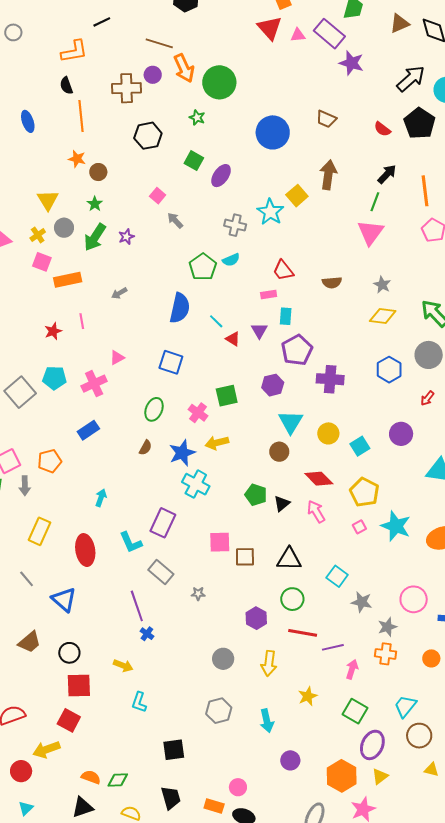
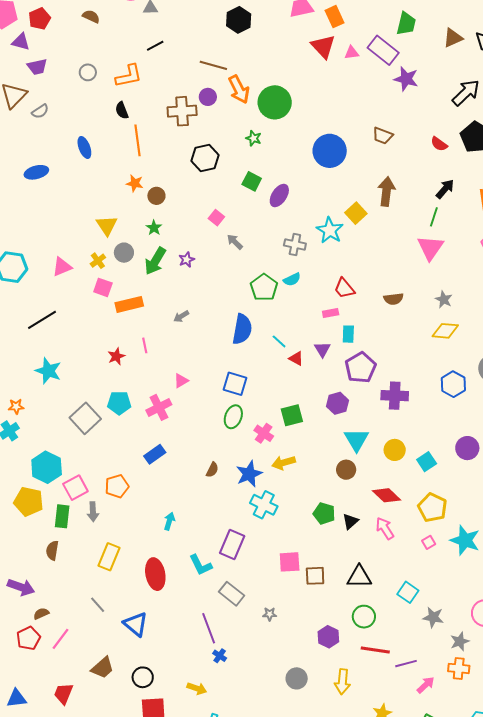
gray circle: (13, 32) -> (88, 72), moved
green ellipse: (154, 409) -> (233, 417), moved
pink arrow: (352, 669) -> (426, 685), turned 30

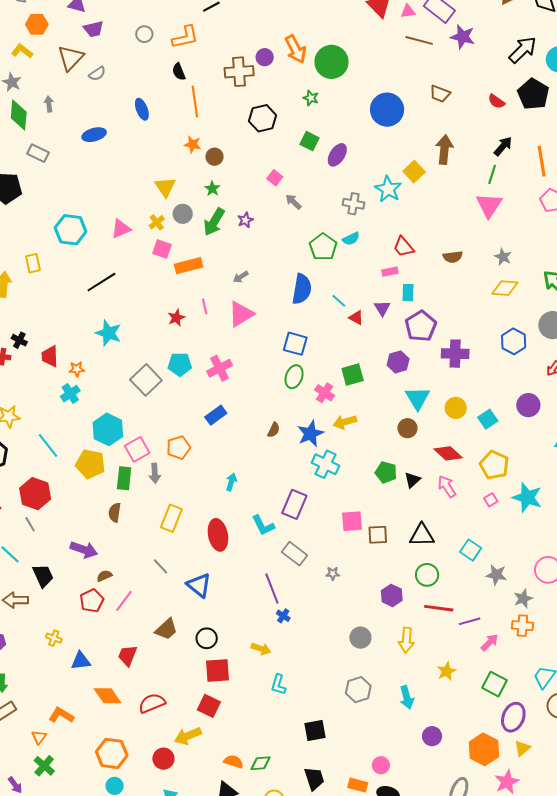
brown line: (213, 65) -> (419, 40), moved
pink triangle: (181, 381) -> (241, 314), moved, size x1.8

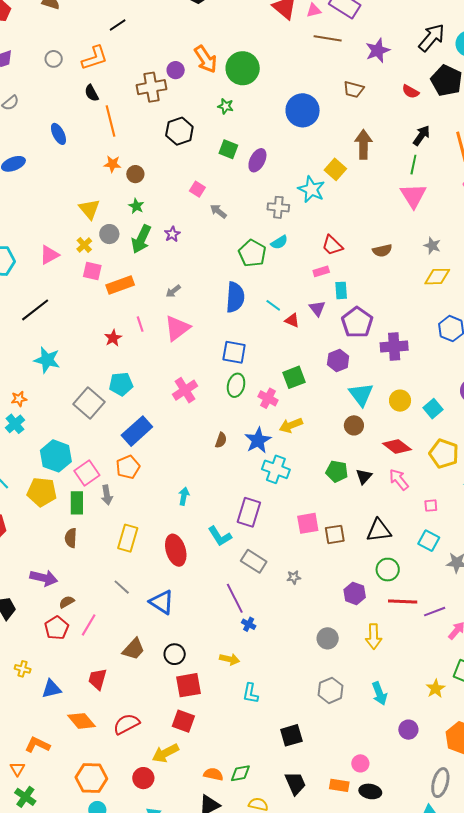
purple star: (463, 37) -> (378, 50), moved, turned -30
pink cross: (220, 368) -> (185, 390), moved
blue rectangle: (216, 415) -> (137, 431), moved, size x1.4
pink square: (491, 500) -> (431, 506), moved, turned 32
yellow star: (447, 671) -> (435, 689), moved

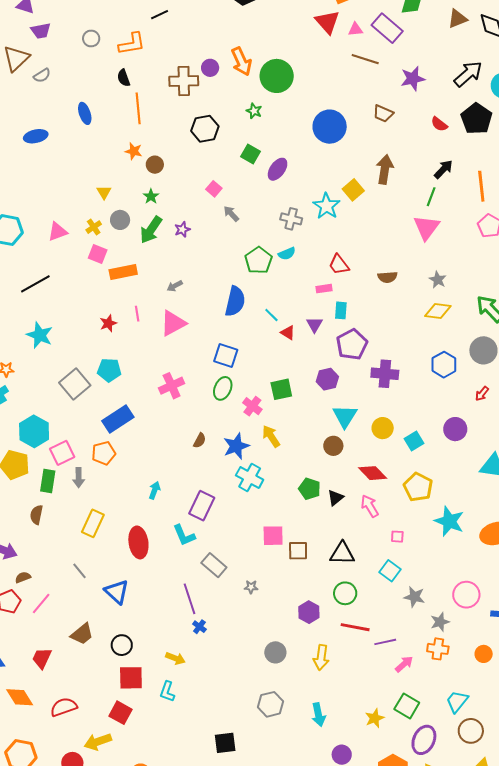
yellow triangle: (89, 209) -> (104, 192), size x0.7
yellow arrow: (291, 425) -> (271, 436), turned 70
purple rectangle: (249, 512) -> (202, 506), moved
cyan L-shape: (250, 693) -> (167, 692), moved

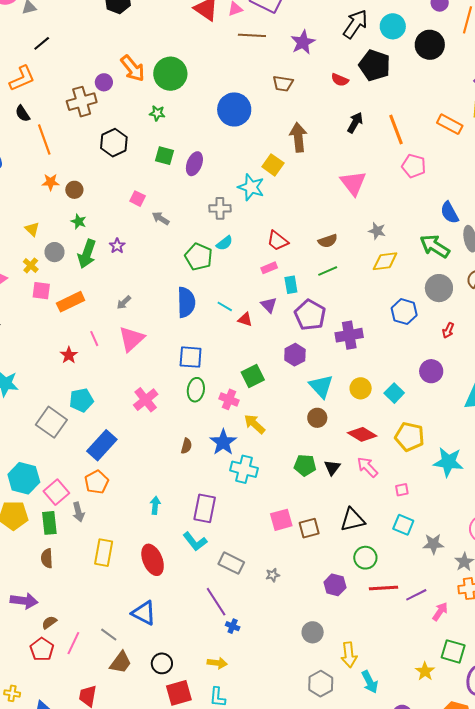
green line: (431, 197) -> (328, 271), moved, turned 60
gray line: (79, 571) -> (109, 635), moved
yellow arrow: (321, 657) -> (349, 655), moved

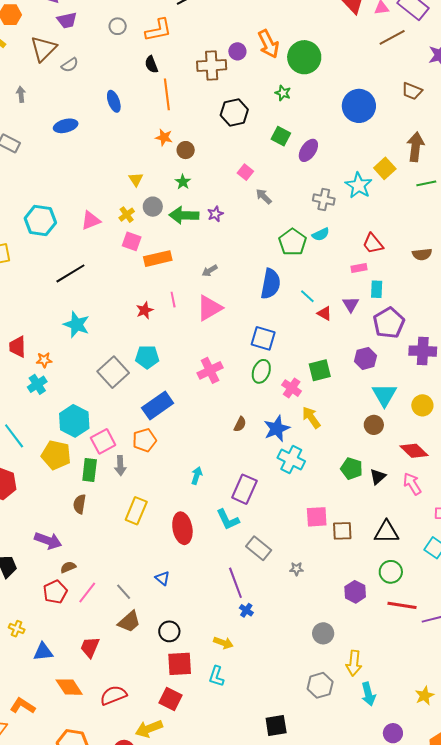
brown line: (252, 35) -> (392, 37), turned -44
green arrow: (87, 254) -> (184, 215), turned 60
green line: (328, 271) -> (426, 183), moved
blue triangle: (144, 613) -> (162, 578), size x0.6

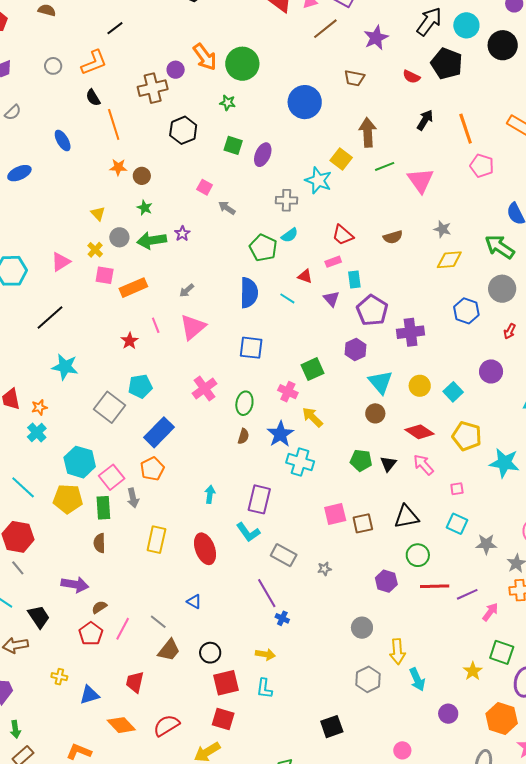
red triangle: (324, 313) -> (305, 276), moved
green ellipse: (261, 371) -> (244, 403), moved

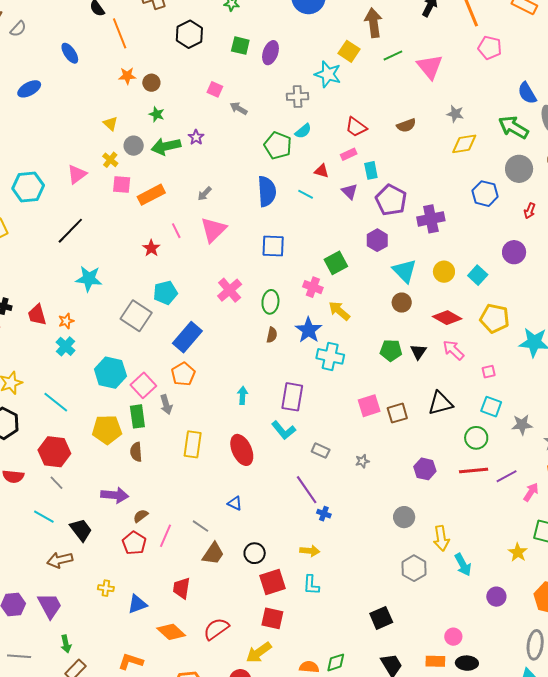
yellow pentagon: (68, 499) -> (107, 430), moved
gray rectangle: (284, 555) -> (321, 451), size x0.7
green circle: (418, 555) -> (476, 438), moved

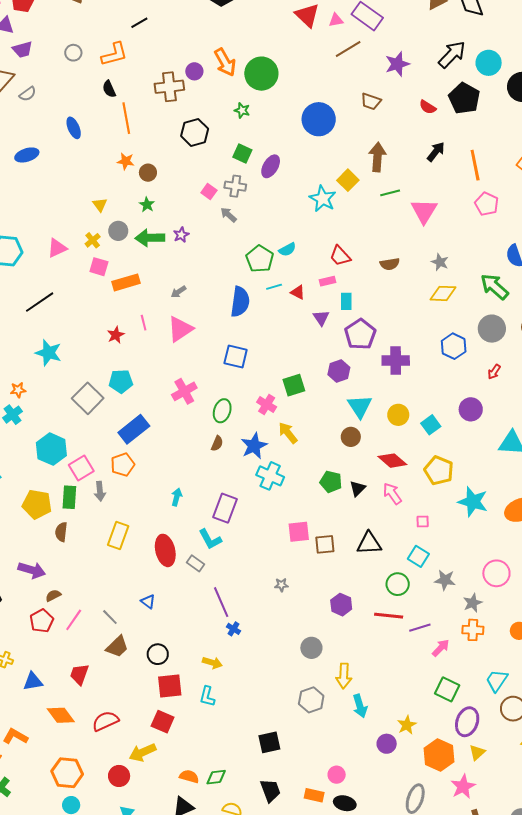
gray cross: (298, 96) -> (235, 186), moved
cyan line: (306, 194) -> (274, 287), moved, turned -56
gray rectangle: (321, 451) -> (196, 563), moved
yellow star: (518, 552) -> (407, 725), moved

